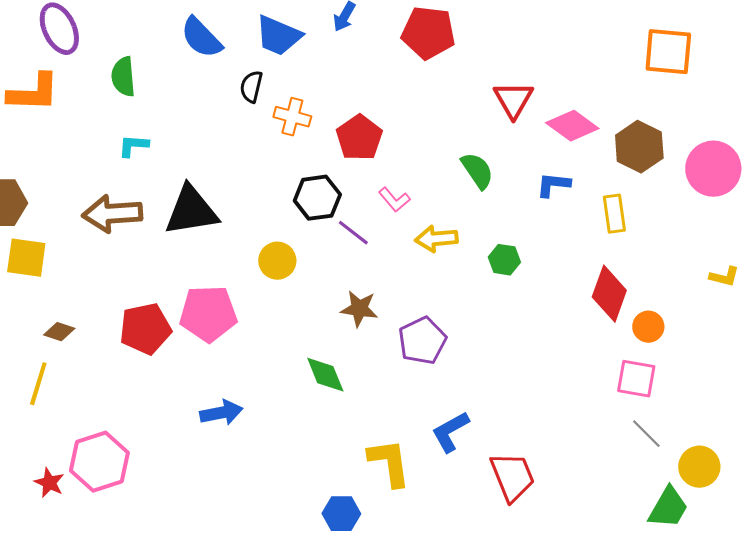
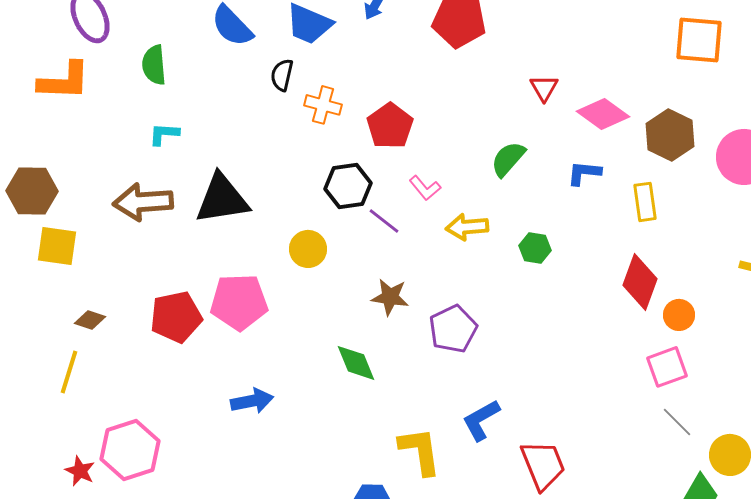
red triangle: (513, 100) -> (544, 88), size x0.7
green semicircle: (477, 171) -> (508, 159), turned -105
pink square: (636, 379) -> (667, 367), turned -30

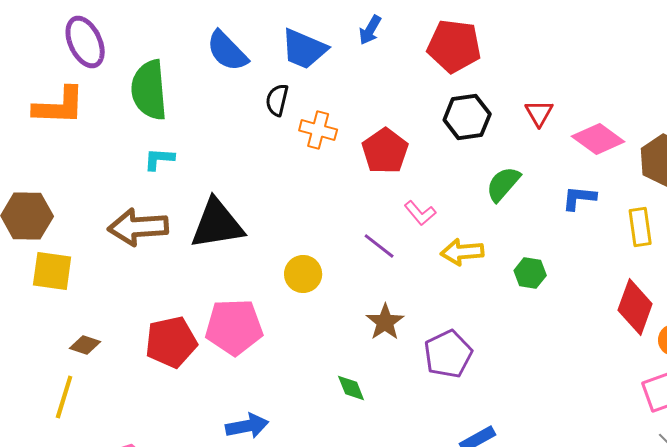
green semicircle: (154, 65) -> (149, 90), size x1.5
black hexagon: (348, 186) -> (467, 117), moved
brown star: (390, 297) -> (385, 322), turned 30
green diamond: (356, 363) -> (351, 388), size x0.7

